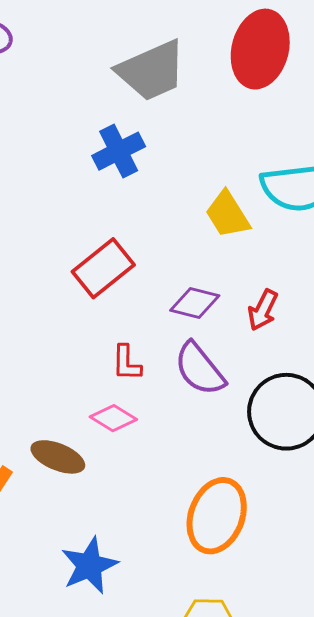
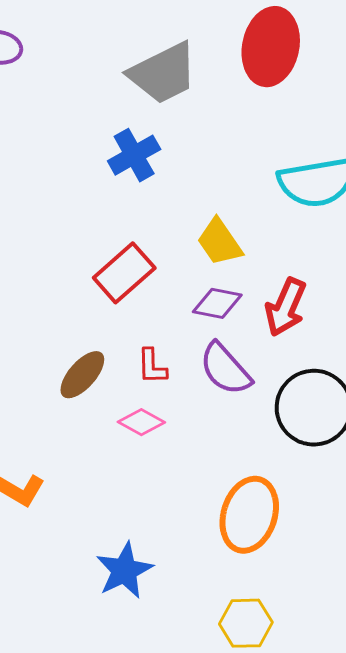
yellow trapezoid: (227, 215) -> (220, 242), moved
red arrow: (263, 310) -> (286, 307), size x1.4
brown ellipse: (58, 457) -> (82, 375), moved, turned -68

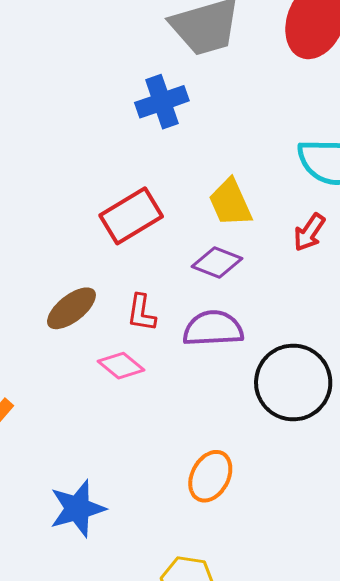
red arrow: (286, 307) -> (309, 232), moved, size x0.7
purple semicircle: (225, 369) -> (213, 328), turned 118
orange ellipse: (249, 515) -> (210, 476), size x0.7

